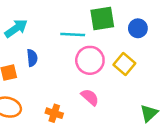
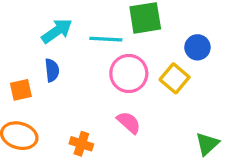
cyan arrow: (16, 28) -> (57, 31), moved
blue circle: (138, 28) -> (197, 47), moved

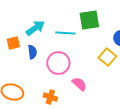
pink circle: (129, 74) -> (58, 63), moved
orange square: (21, 90) -> (13, 43), moved

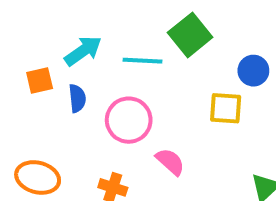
green square: (89, 20) -> (190, 35), turned -30
yellow square: (107, 57) -> (226, 108), turned -36

